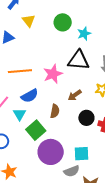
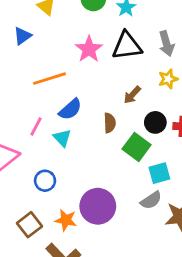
pink star: (53, 74) -> (89, 49), moved
green square: (36, 130) -> (137, 147), moved
purple circle: (51, 152) -> (98, 206), moved

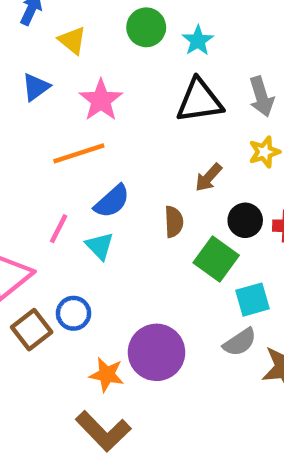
pink star: (89, 49) -> (101, 100), moved
brown square: (29, 225) -> (32, 330), moved

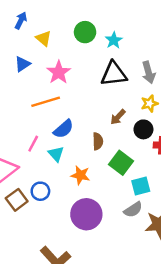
black circle: (245, 220) -> (143, 129), moved
orange star: (107, 375) -> (80, 175), moved

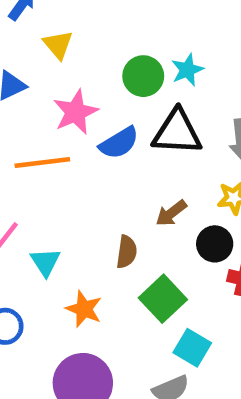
green circle: (85, 32) -> (143, 76), moved
blue semicircle: (63, 129) -> (119, 143), moved
cyan square: (141, 186) -> (192, 348), turned 36

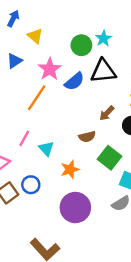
orange line: (42, 163) -> (37, 98), turned -40
brown semicircle: (127, 252) -> (87, 137), turned 77
orange star: (84, 309) -> (70, 169), turned -30

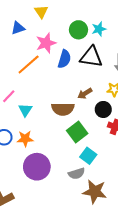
blue semicircle: (74, 81) -> (64, 59), turned -48
brown semicircle: (87, 137) -> (63, 109), size x1.5
orange star: (70, 169) -> (25, 139), moved

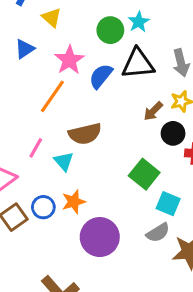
blue semicircle: (64, 59) -> (101, 76), turned -144
brown arrow: (85, 93) -> (153, 111), moved
brown semicircle: (63, 109) -> (85, 134), moved

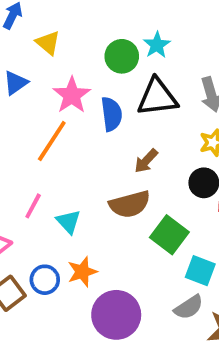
blue semicircle: (101, 76) -> (112, 114), turned 136
brown arrow: (153, 111) -> (146, 161), moved
brown semicircle: (85, 134) -> (130, 204), moved

